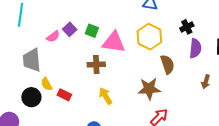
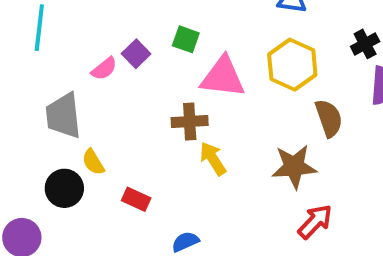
green square: (92, 31) -> (186, 39), moved
red rectangle: (64, 95) -> (136, 199), moved
yellow arrow: (106, 96) -> (213, 159), moved

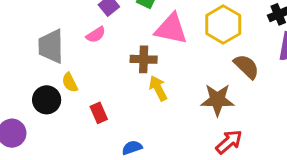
pink semicircle: (104, 69) -> (96, 35), moved
brown semicircle: (329, 118) -> (246, 67), turned -32
red rectangle: (136, 199) -> (99, 113), turned 36

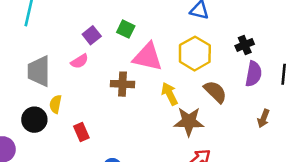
yellow semicircle: (70, 82) -> (55, 104), turned 36
yellow arrow: (158, 88) -> (169, 94), moved

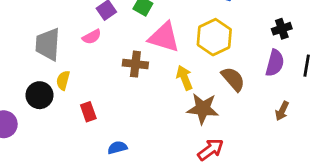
black cross: (245, 45) -> (282, 29), moved

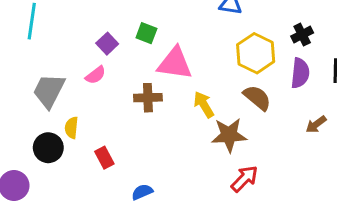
yellow hexagon: (214, 37) -> (256, 53), moved
gray trapezoid: (48, 44) -> (49, 91), turned 32
brown arrow: (282, 111) -> (316, 124), turned 36

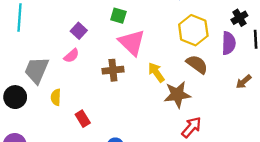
green square: (146, 33) -> (118, 16), moved
black cross: (302, 35) -> (239, 18), moved
pink triangle: (175, 63) -> (132, 42), turned 40
black circle: (48, 148) -> (15, 97), moved

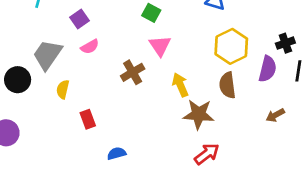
purple square: (79, 31) -> (79, 19), moved
pink triangle: (132, 42) -> (160, 46), size x0.7
brown semicircle: (197, 64) -> (227, 85), turned -145
brown cross: (113, 70) -> (133, 72), turned -36

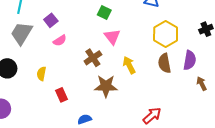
gray trapezoid: (47, 55) -> (22, 33), moved
purple semicircle: (268, 69) -> (190, 60), moved
brown star: (199, 114) -> (106, 86), moved
brown arrow: (275, 115) -> (202, 84), turned 96

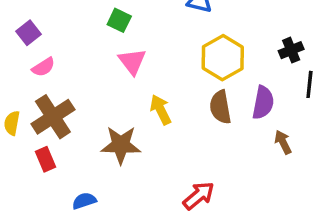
brown cross: (93, 58) -> (53, 117), moved, size x1.4

